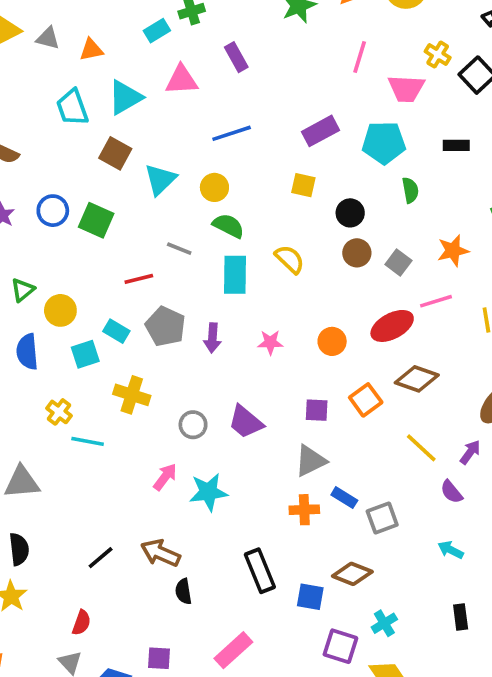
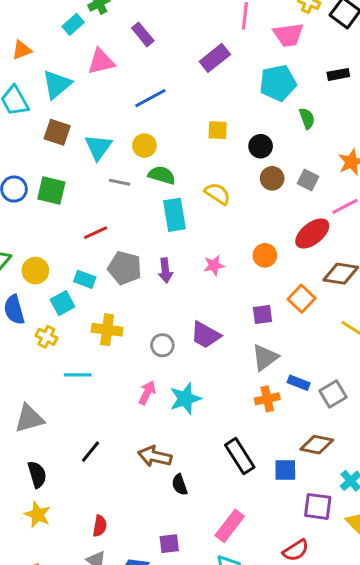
purple rectangle: (320, 131) -> (215, 58), moved
gray line: (179, 249) -> (120, 182), moved
yellow cross: (59, 412) -> (46, 337), moved
black line: (101, 558) -> (90, 452), moved

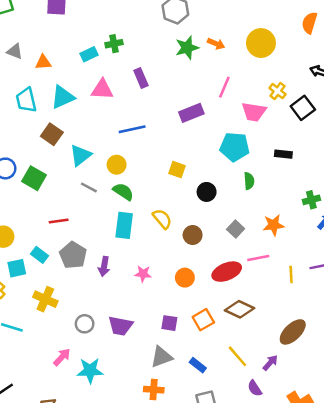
brown circle: (272, 178) -> (193, 235), moved
purple trapezoid: (206, 335) -> (120, 326), turned -35
blue rectangle: (299, 383) -> (198, 365), moved

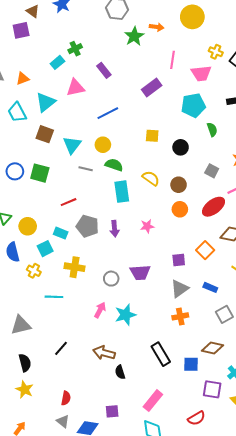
orange circle: (185, 278) -> (180, 209), moved

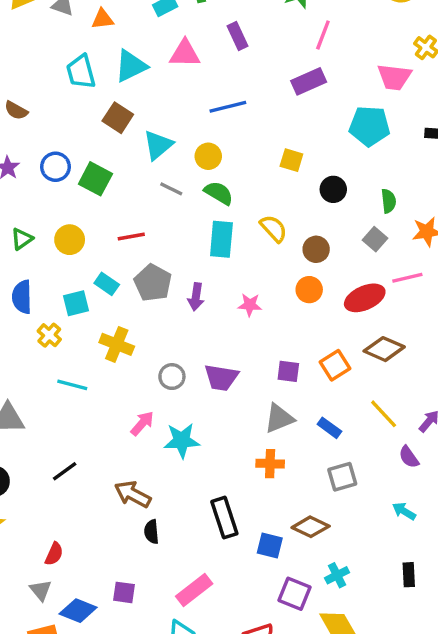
pink line: (173, 60) -> (323, 35), moved
green semicircle: (212, 130) -> (389, 201), moved
yellow circle: (28, 226) -> (70, 240), moved

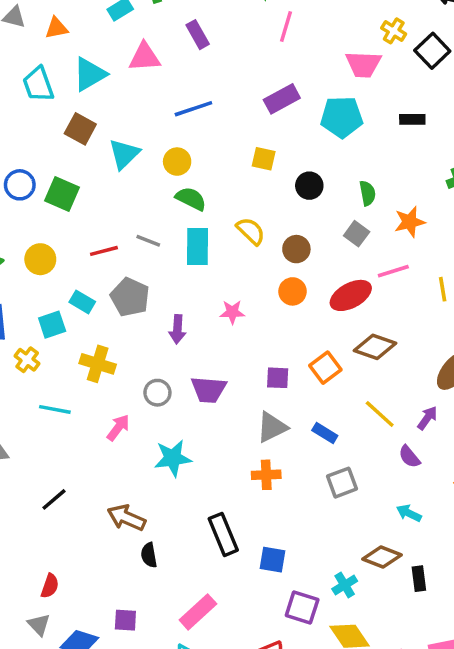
purple rectangle: (309, 81) -> (282, 99), moved
gray line: (171, 189) -> (148, 241), moved
purple arrow: (196, 297) -> (177, 329), moved
pink arrow: (142, 423) -> (118, 428), moved
brown diamond: (311, 527) -> (382, 557), moved

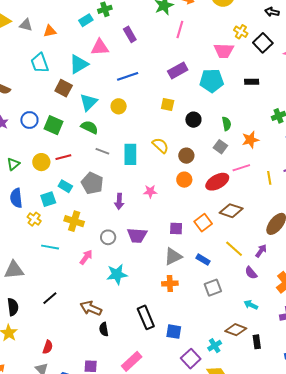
cyan triangle: (90, 74) -> (79, 64), moved
green semicircle: (191, 199) -> (89, 127), moved
red line: (104, 251) -> (63, 157), moved
purple square: (302, 608) -> (191, 359), turned 30

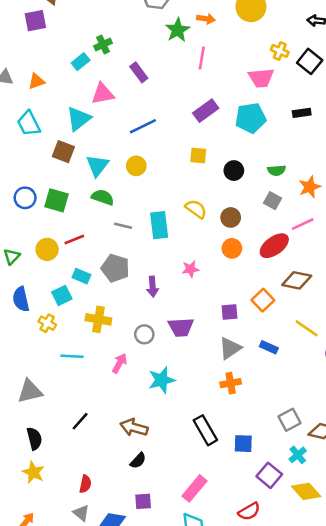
green semicircle: (226, 124) -> (277, 170), turned 104
gray square: (213, 288) -> (289, 420), moved
black semicircle: (104, 329) -> (138, 461), moved, turned -120

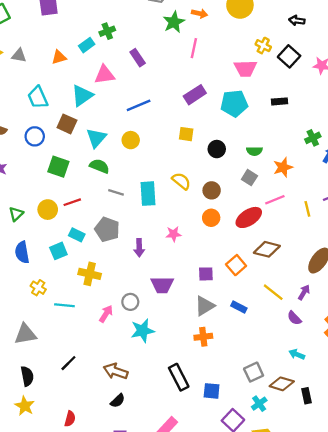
orange triangle: (36, 81) -> (59, 57), moved
blue circle: (25, 198) -> (35, 136), moved
yellow cross: (47, 323) -> (38, 288), moved
gray circle: (144, 334) -> (130, 302), moved

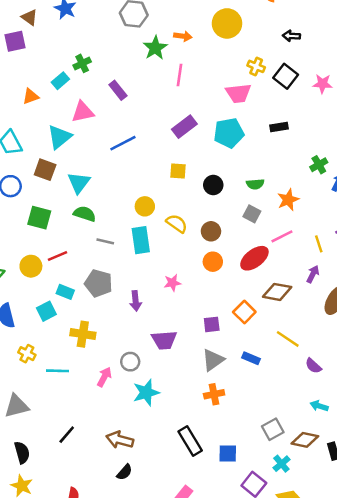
yellow circle: (131, 140) -> (145, 206), moved
purple arrow: (304, 292) -> (313, 274), moved

